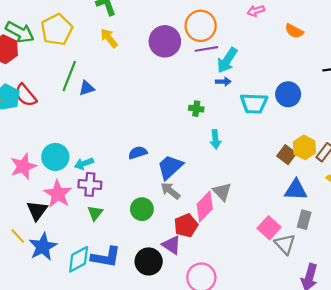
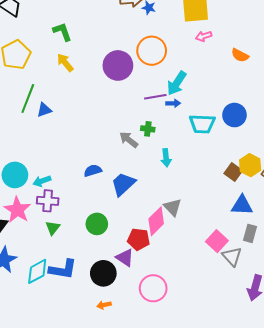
purple line: (206, 49) -> (155, 97), moved
gray arrow: (170, 191) -> (129, 140), moved
red pentagon: (186, 226) -> (138, 239), turned 30

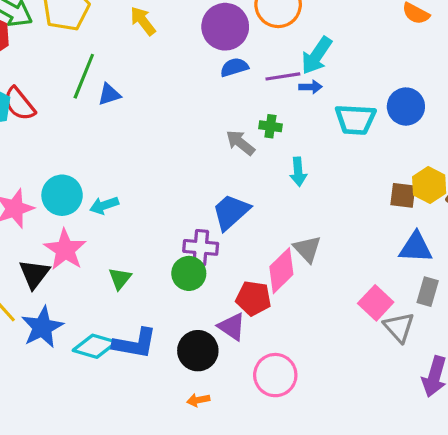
blue semicircle: (93, 171) -> (234, 67), moved
brown square: (233, 172) -> (403, 195), turned -30
purple cross: (48, 201) -> (201, 247), moved
cyan diamond: (37, 271) -> (95, 346), turned 44

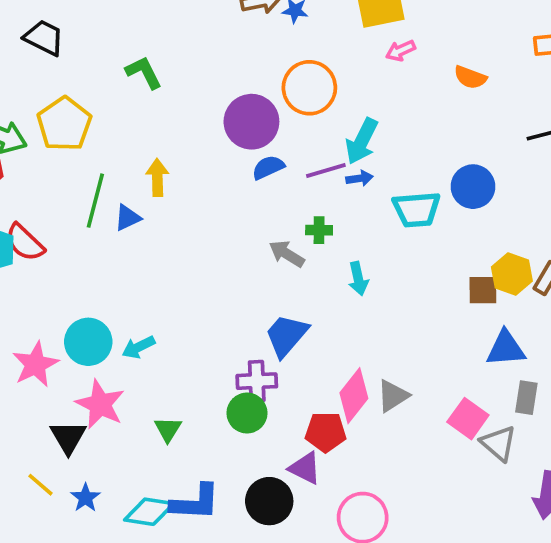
yellow arrow: (143, 21) -> (157, 178), moved, turned 44
gray triangle: (307, 249) -> (393, 396), moved, turned 48
blue star: (42, 327) -> (86, 498), size x0.6

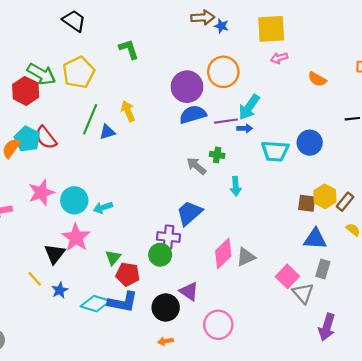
blue semicircle: (268, 167) -> (193, 114), size x1.4
yellow arrow: (157, 178) -> (128, 111), turned -30
pink star: (35, 364) -> (41, 193), moved
red pentagon: (326, 432) -> (128, 274), moved

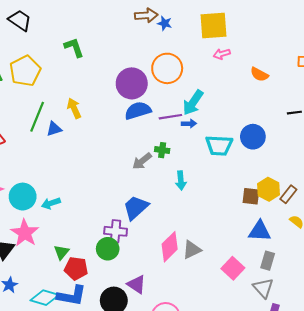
gray arrow: (196, 166) -> (142, 161), turned -78
gray triangle: (303, 293) -> (263, 288), moved

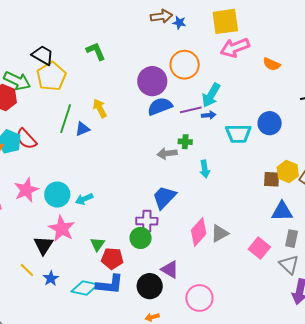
black trapezoid: (20, 20) -> (43, 55), moved
pink arrow: (222, 54) -> (235, 48), size x1.8
gray arrow: (142, 161) -> (167, 153), turned 36

